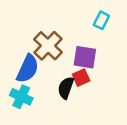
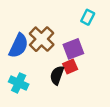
purple square: (85, 57) -> (73, 49), turned -30
blue semicircle: (28, 69) -> (19, 46), moved

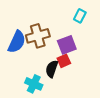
brown cross: (42, 39) -> (38, 36), turned 30
cyan cross: (19, 83) -> (34, 84), moved

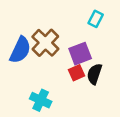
brown cross: (38, 36) -> (45, 43), turned -30
black semicircle: (52, 69) -> (94, 74), moved

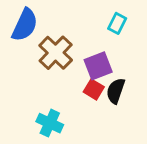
blue semicircle: (20, 50) -> (25, 25), moved
red square: (76, 73) -> (94, 89), turned -35

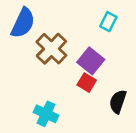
purple square: (98, 66) -> (91, 61), turned -30
black semicircle: (116, 91) -> (118, 102), moved

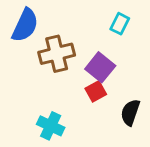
brown cross: (51, 49) -> (57, 54), turned 32
red square: (87, 83) -> (96, 91), turned 30

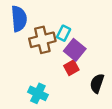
cyan rectangle: (120, 24) -> (64, 33), moved
blue semicircle: (25, 25) -> (19, 19), turned -30

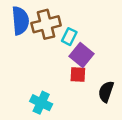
brown cross: (42, 40) -> (46, 24), moved
red square: (71, 68) -> (78, 75), turned 32

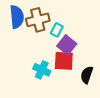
red square: (78, 75) -> (64, 61), size x1.5
cyan cross: (41, 103) -> (42, 70), moved

